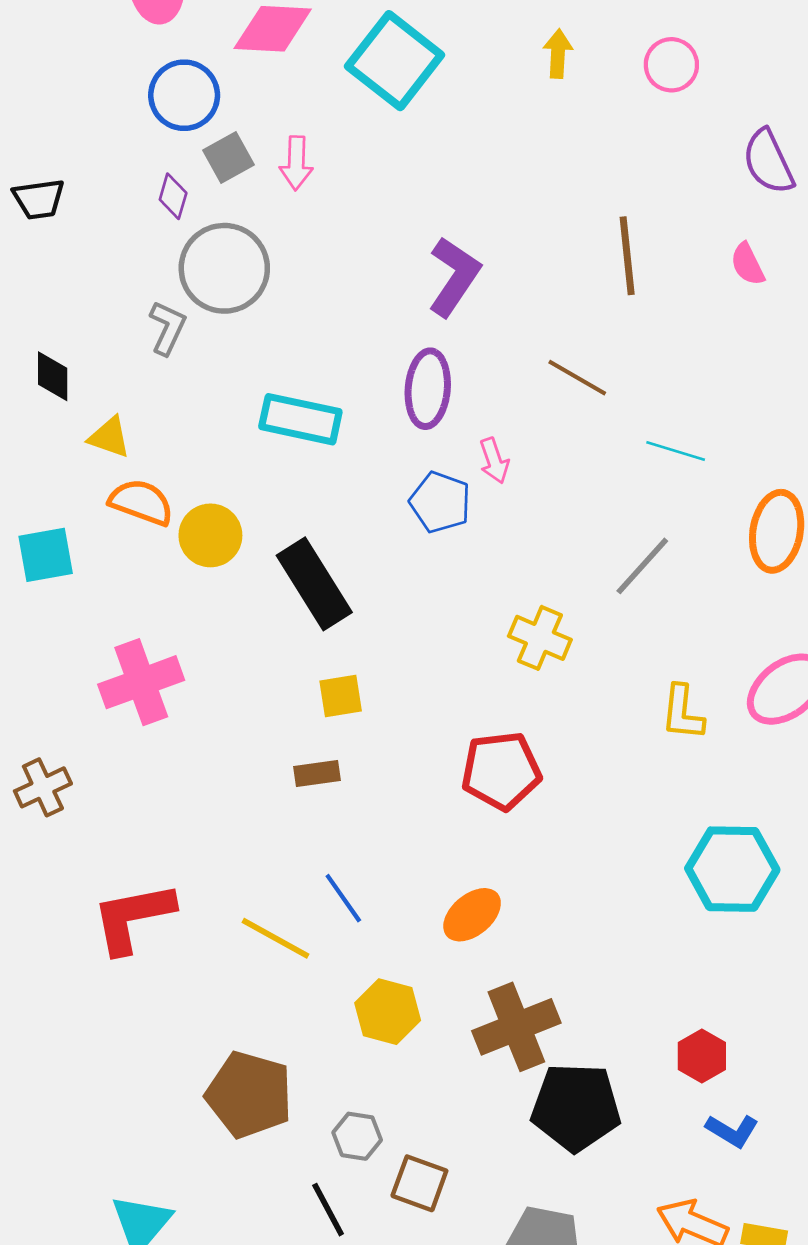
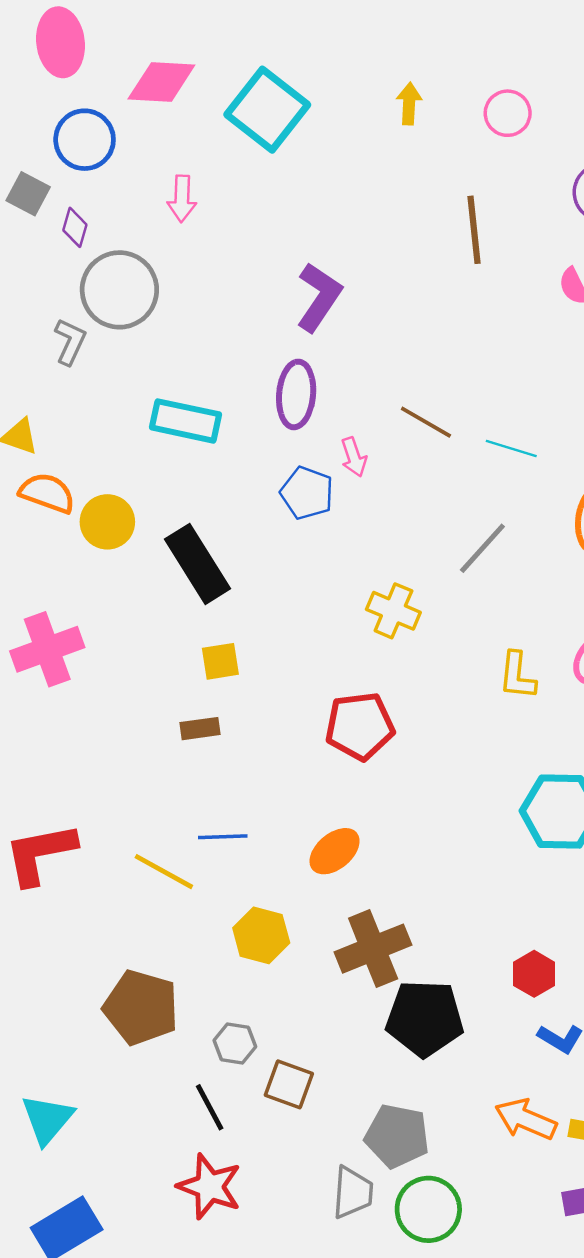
gray square: (228, 158) -> (28, 194), moved, turned -33
brown line: (627, 256) -> (474, 230), moved
brown line: (577, 378) -> (426, 422), moved
blue line: (343, 898) -> (223, 837), turned -57

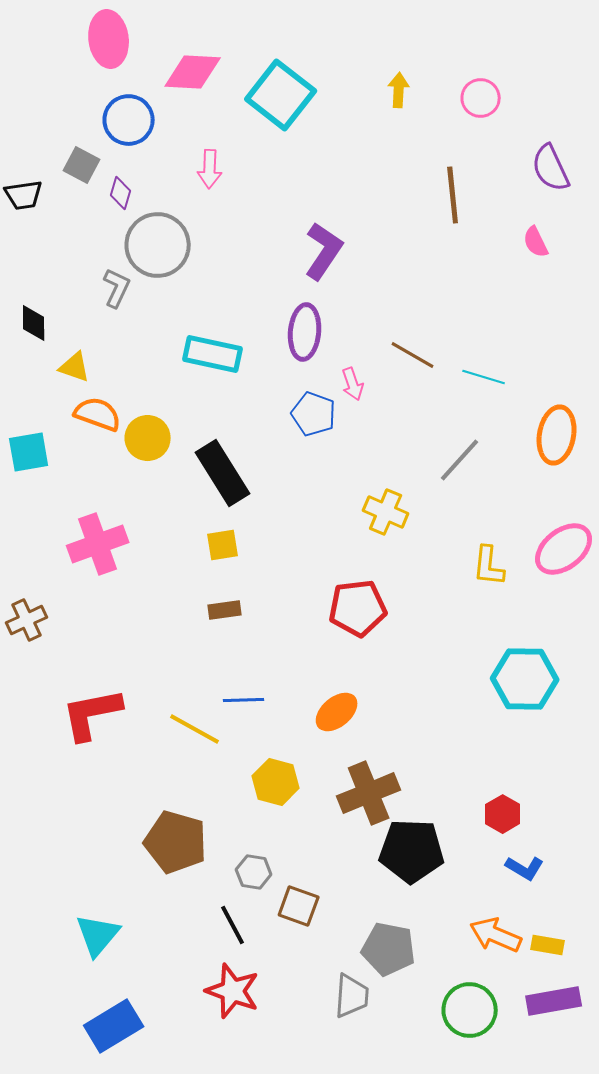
yellow square: (220, 661) -> (223, 545), moved
green circle: (428, 1209) -> (470, 1010), moved

